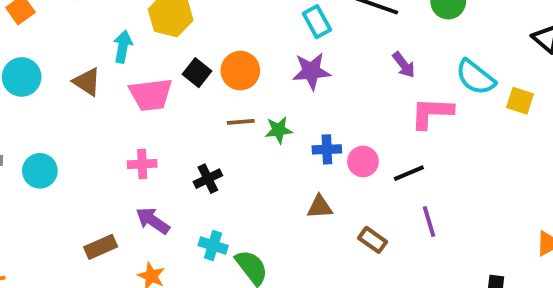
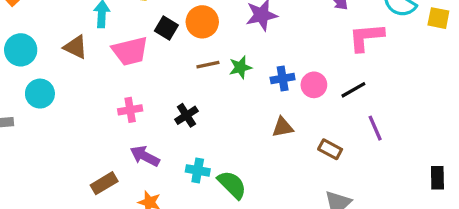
cyan circle: (40, 171) -> (40, 94), moved

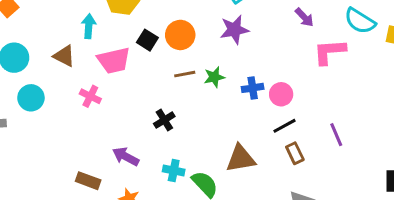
black line: (353, 90) -> (284, 126), moved
pink cross: (130, 110) -> (90, 96), moved, turned 35
brown triangle: (283, 127) -> (241, 159), moved, size x1.5
brown rectangle: (330, 149) -> (295, 153), turned 35
brown rectangle: (104, 183) -> (88, 181), turned 50

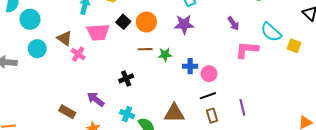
brown triangle: (64, 56) -> (65, 38), moved

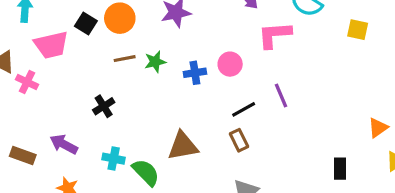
yellow square: (294, 46) -> (358, 30), moved
pink circle: (209, 74) -> (230, 64), moved
black line: (208, 96) -> (244, 109), moved
purple line: (242, 107) -> (281, 96), moved
brown rectangle: (67, 112) -> (23, 155), moved

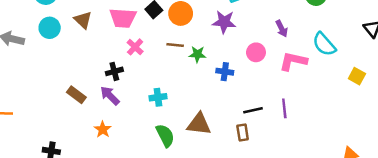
pink circle: (230, 64) -> (256, 52), moved
pink cross: (27, 82) -> (135, 47), moved
black cross: (104, 106) -> (114, 71), moved
cyan cross: (114, 159) -> (158, 97), moved, turned -35

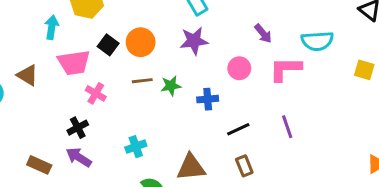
cyan semicircle: (324, 44) -> (317, 41), turned -40
black line: (253, 110) -> (238, 129), moved

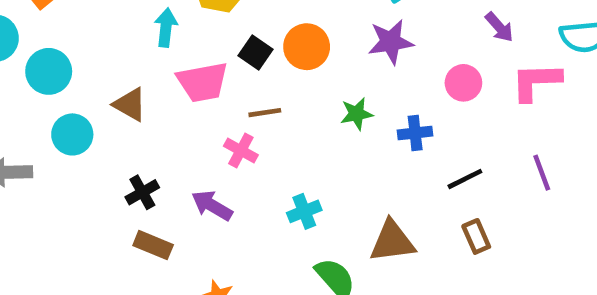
brown line: (142, 81) -> (265, 113), moved
pink cross: (96, 93) -> (241, 150), moved
black cross: (78, 128) -> (142, 192), moved
purple arrow: (79, 157) -> (212, 205), moved

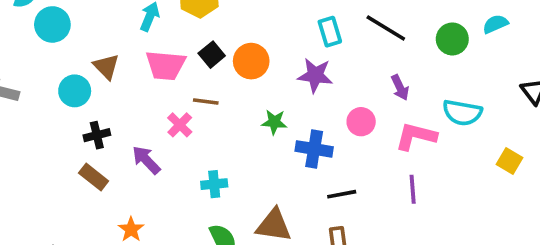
blue cross: (415, 133) -> (314, 149), size x1.4
cyan circle: (72, 134) -> (75, 91), moved
purple line: (542, 173) -> (413, 189), moved

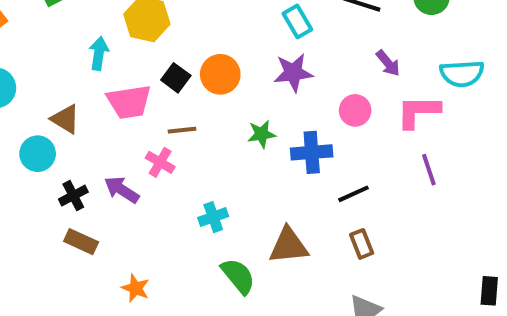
purple arrow: (146, 160) -> (122, 190), moved

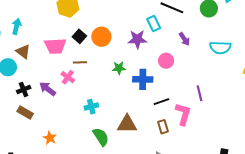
cyan rectangle: (297, 22) -> (154, 24), moved
cyan arrow: (99, 53) -> (17, 26), moved
pink L-shape: (418, 112) -> (183, 114), moved, turned 100

